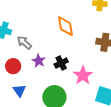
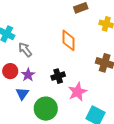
purple star: (39, 61) -> (28, 75), moved
blue triangle: (19, 91) -> (22, 94), moved

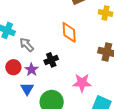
black cross: (58, 76) -> (51, 60), moved
pink star: (77, 92) -> (82, 83), turned 30

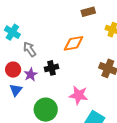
orange diamond: (69, 32) -> (74, 43), turned 75
blue triangle: (27, 89) -> (16, 90), moved

